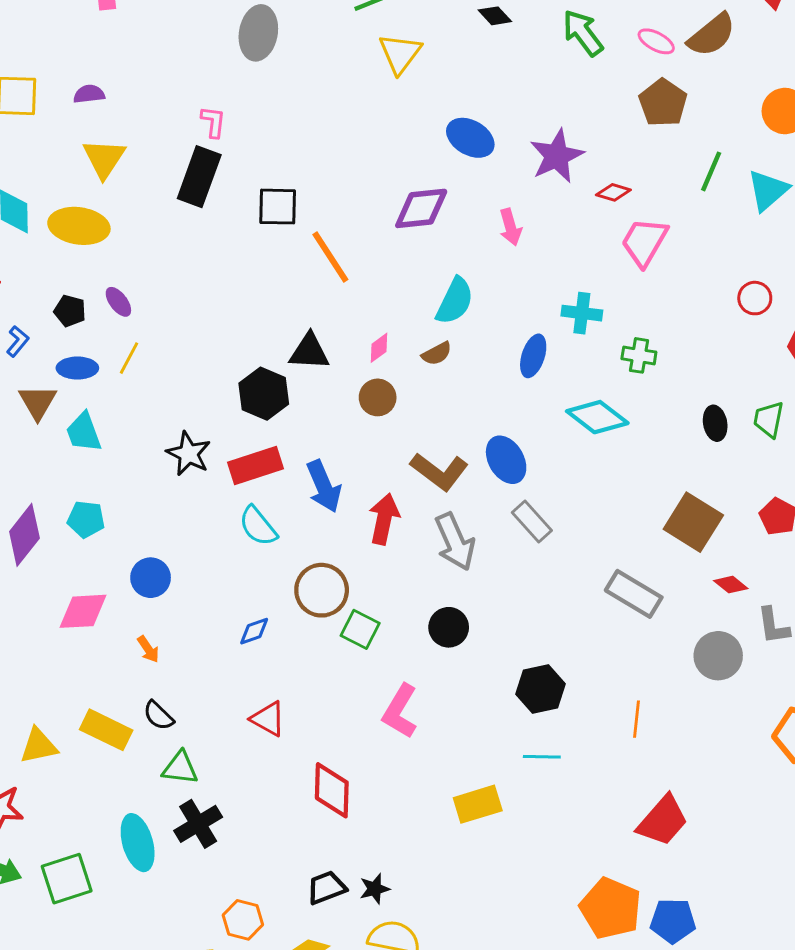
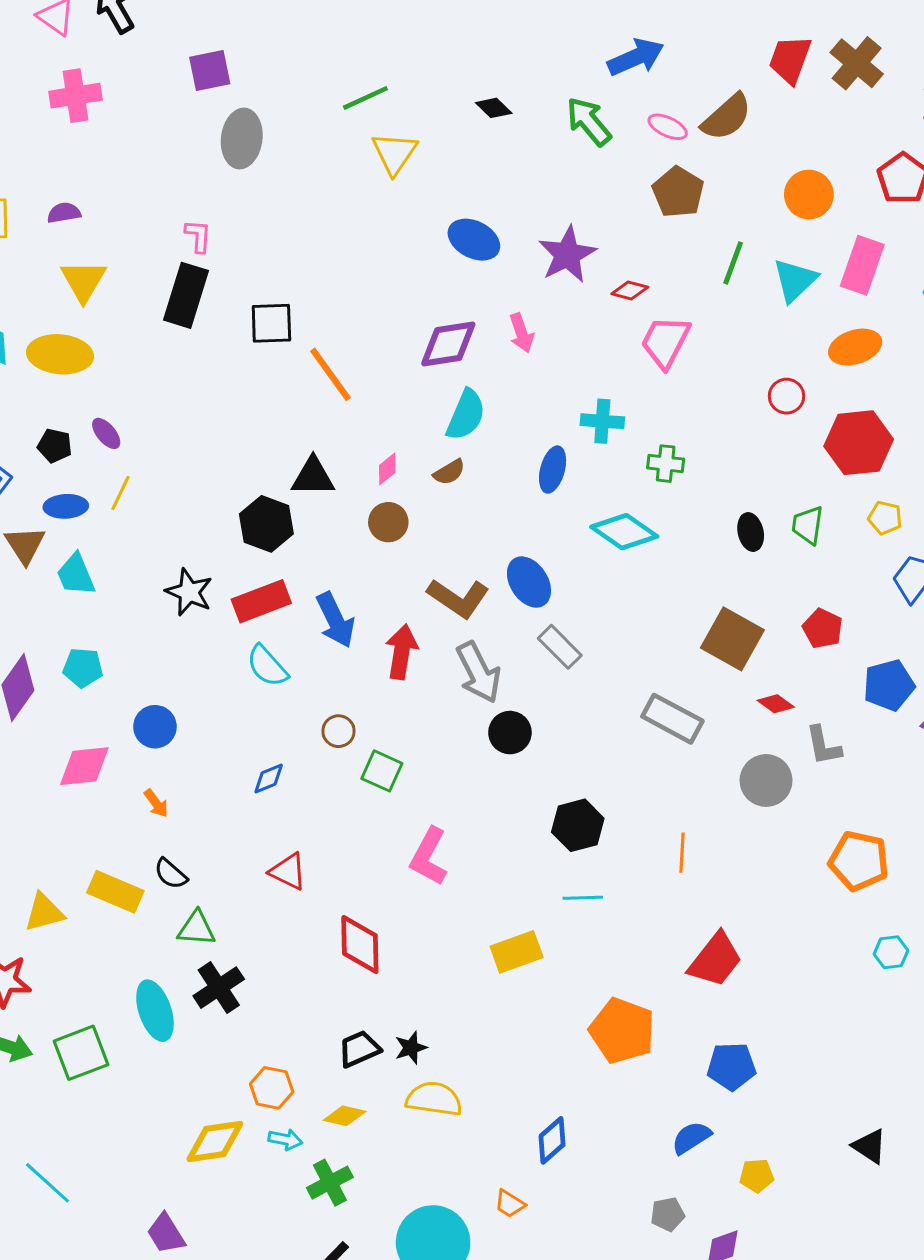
purple diamond: (421, 208) -> (448, 344), moved
brown circle: (322, 590) -> (339, 731), size x0.6
black circle: (449, 627) -> (510, 733), moved
orange pentagon: (611, 908) -> (622, 1031), moved

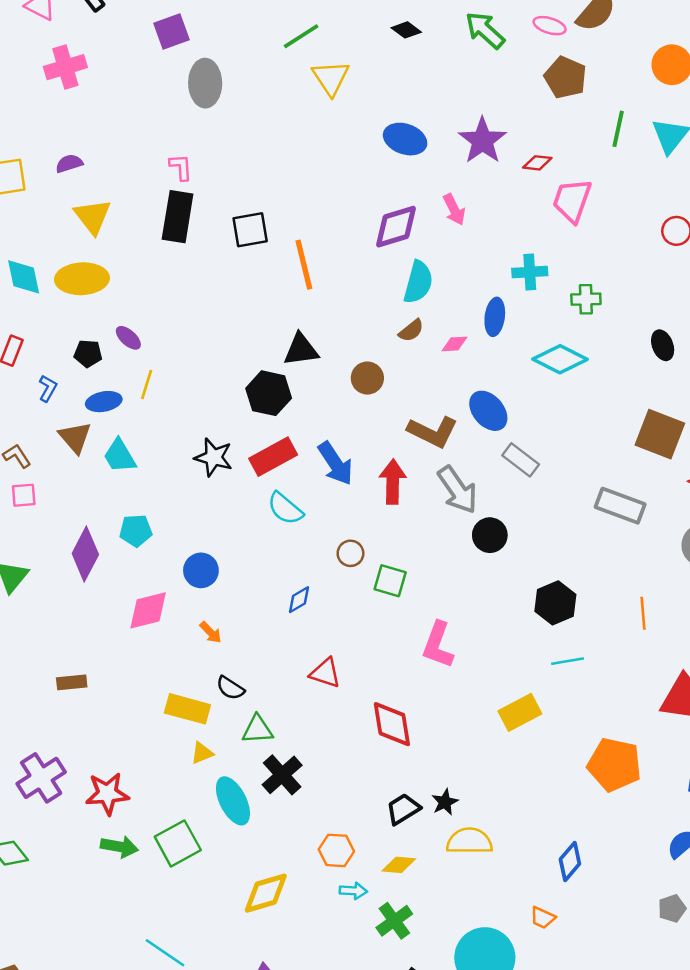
orange line: (331, 374) -> (304, 265), turned 30
pink diamond: (387, 469) -> (454, 344), moved, turned 44
yellow triangle: (44, 912) -> (202, 753), moved, size x0.7
yellow diamond: (215, 1142) -> (266, 893), moved

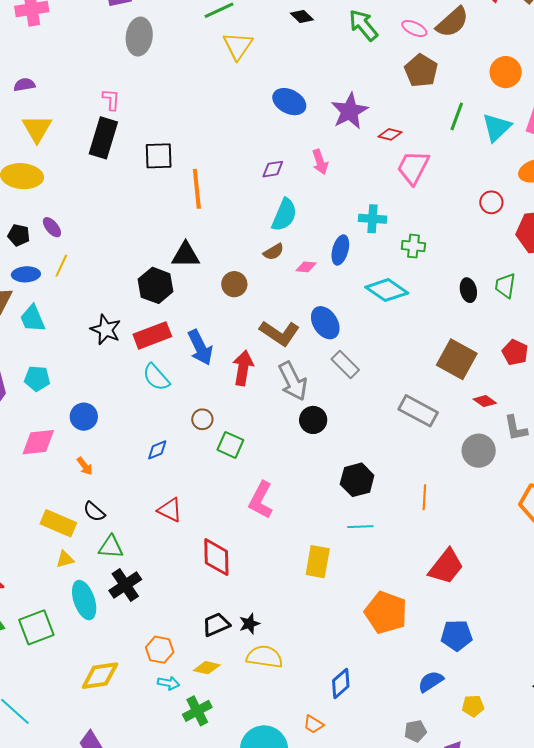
purple diamond: (396, 227) -> (273, 169), size x0.6
yellow rectangle: (520, 712) -> (318, 562), turned -60

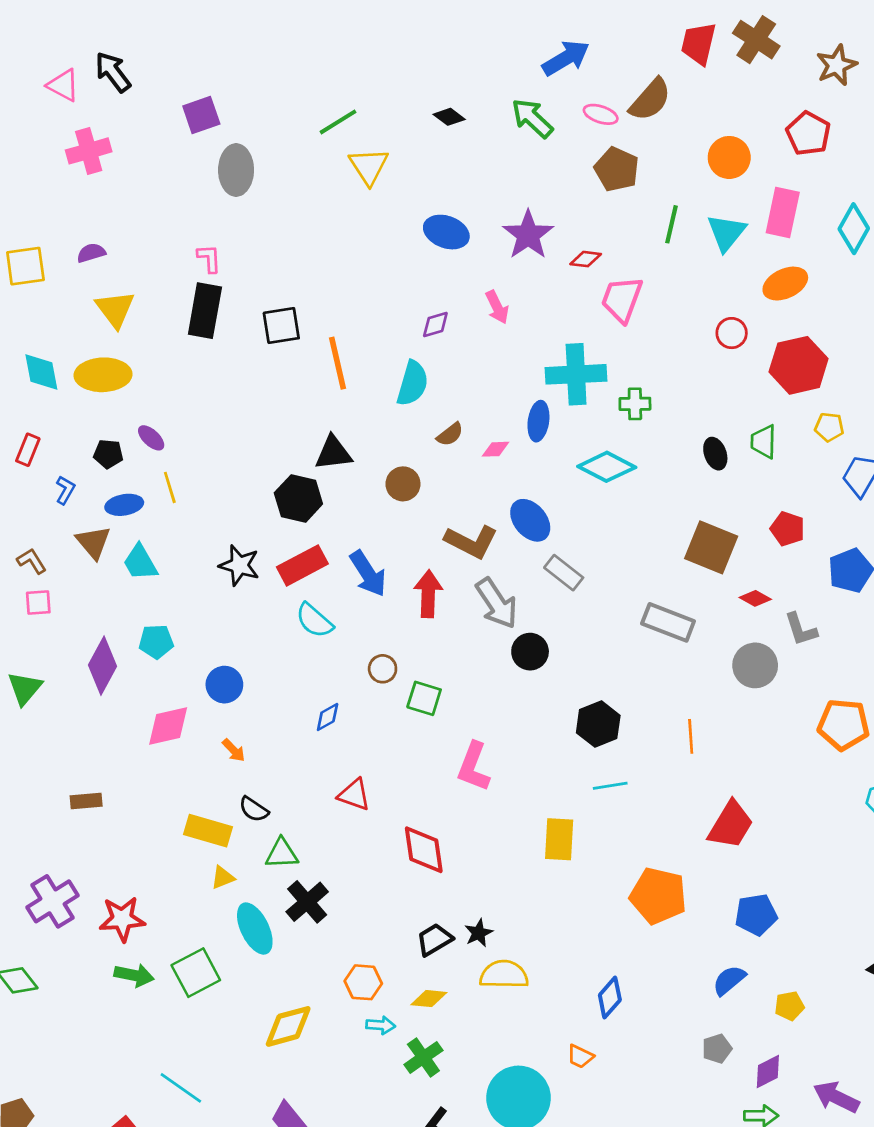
cyan semicircle: (284, 215) -> (413, 383), moved
cyan cross: (372, 219) -> (576, 374), size x1.6
yellow line: (61, 266) -> (170, 487), turned -35

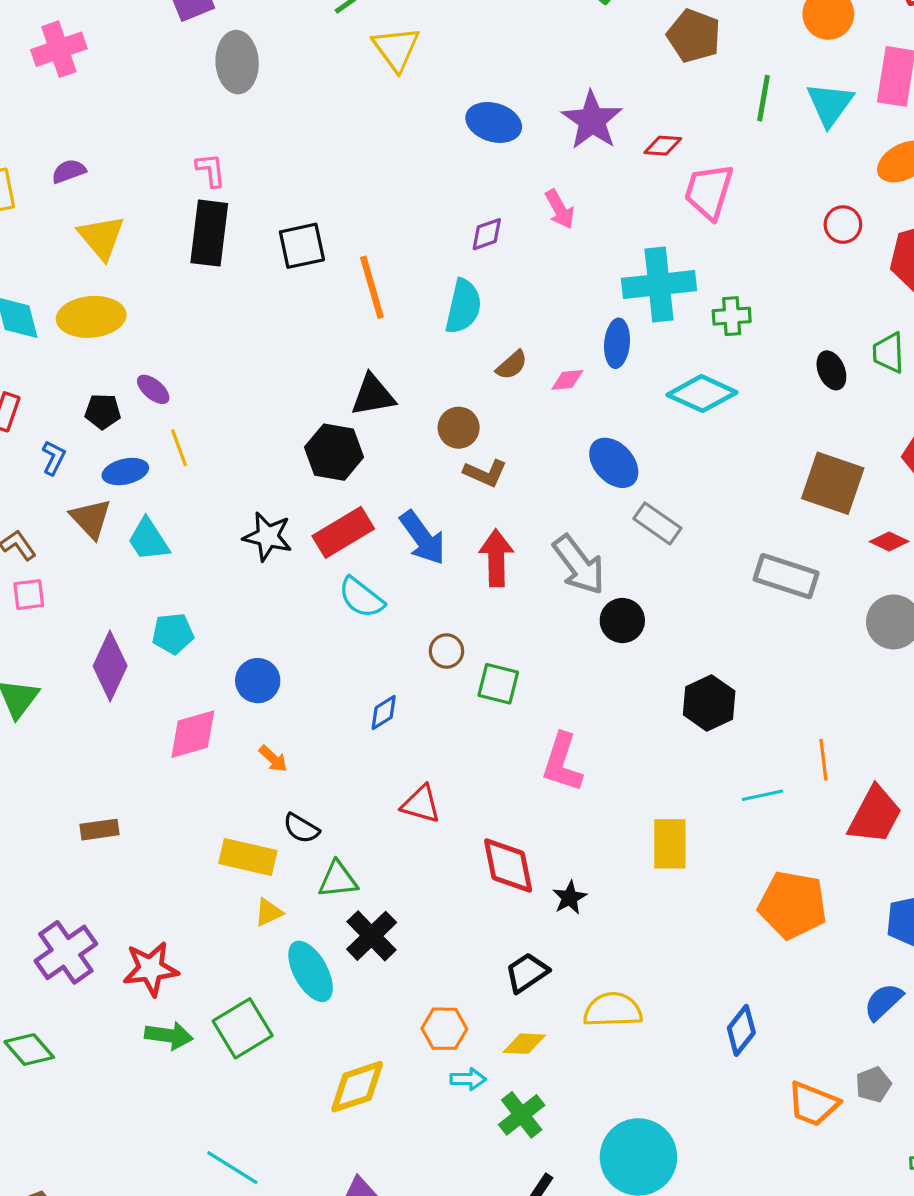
brown L-shape: (471, 542) -> (485, 473), moved, size x0.7
orange line: (691, 736) -> (823, 760), moved
cyan line: (610, 786) -> (762, 795), moved
black star: (479, 933) -> (570, 898), moved
orange trapezoid: (580, 1056) -> (813, 1104), moved, size x1.6

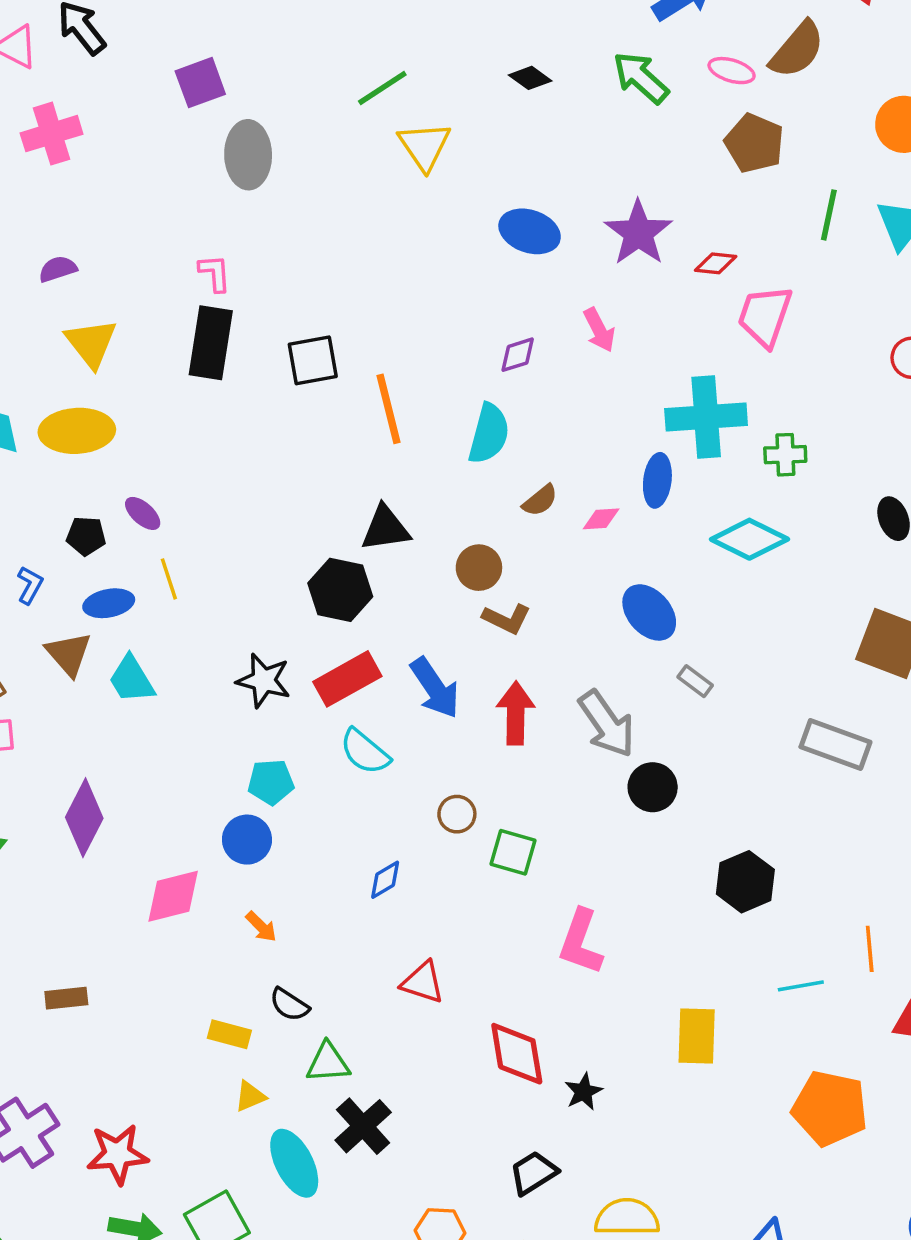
gray rectangle: (657, 523) -> (695, 681), size x0.7
cyan pentagon: (173, 634) -> (271, 782), moved
yellow rectangle: (248, 857) -> (229, 1034), size x0.7

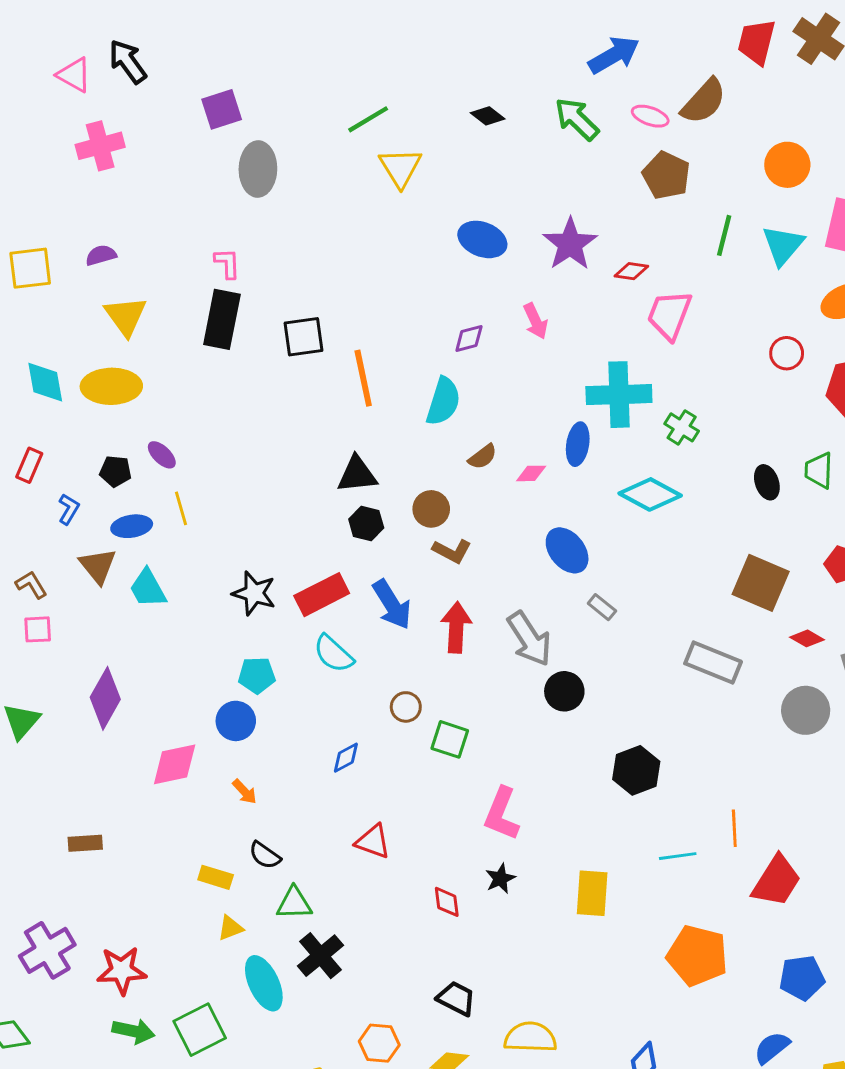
green cross: (785, 455) -> (682, 427), turned 32
black hexagon: (340, 590) -> (366, 524), moved, size x0.7
red diamond: (517, 1054) -> (447, 902), size x0.6
black star: (584, 1092) -> (500, 879), moved
black trapezoid: (533, 1173) -> (456, 998), turned 57

